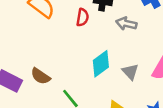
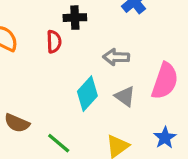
gray arrow: (126, 24) -> (116, 57), moved

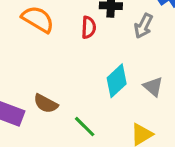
gray arrow: (116, 57) -> (143, 26), moved, turned -70

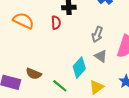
gray arrow: (143, 26) -> (97, 34), moved
cyan diamond: (117, 81) -> (79, 68), moved

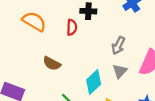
gray triangle: (101, 56) -> (120, 71), turned 32
brown semicircle: (34, 74) -> (52, 63), moved

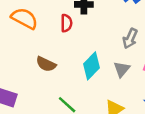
gray arrow: (118, 46) -> (130, 39), moved
cyan diamond: (94, 82) -> (92, 66), moved

